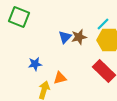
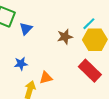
blue triangle: (65, 37) -> (26, 29), moved

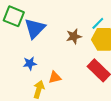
blue triangle: (26, 29) -> (35, 28), size x1.6

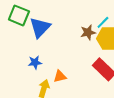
brown star: (74, 36) -> (88, 32), moved

